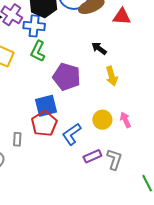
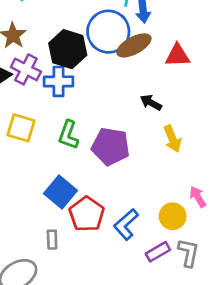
green L-shape: (38, 51) -> (68, 135), moved
blue square: (46, 106) -> (61, 192), moved, turned -30
yellow circle: (102, 120) -> (173, 216), moved

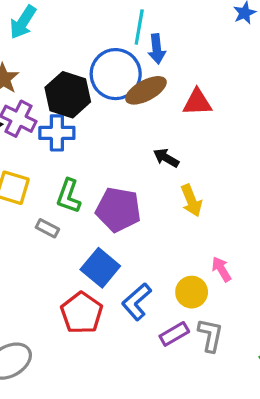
blue square: (61, 192) -> (100, 268), moved
red pentagon: (87, 214) -> (82, 313), moved
gray rectangle: (52, 240) -> (47, 228), moved, turned -60

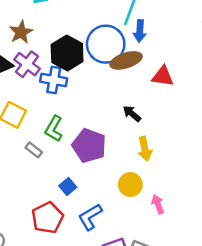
blue square: (100, 268) -> (68, 187), size x0.6
yellow circle: (192, 292) -> (130, 185), moved

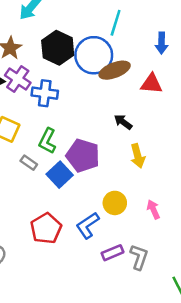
blue arrow: (140, 31) -> (162, 43), moved
black hexagon: (67, 53) -> (58, 48), moved
yellow circle: (130, 185) -> (115, 203), moved
blue square: (68, 187) -> (60, 175), moved, size x1.5

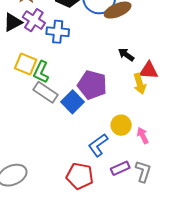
red triangle: (151, 84) -> (149, 70), moved
green L-shape: (47, 141) -> (41, 72), moved
gray rectangle: (29, 163) -> (46, 92), size x1.6
pink arrow: (153, 209) -> (143, 136), moved
red pentagon: (46, 228) -> (80, 176), moved, turned -30

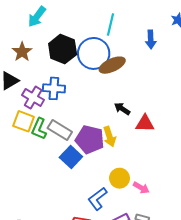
purple cross: (34, 20) -> (33, 98), moved
yellow arrow: (140, 84) -> (109, 137), moved
gray rectangle: (46, 92) -> (60, 130), moved
pink arrow: (143, 136) -> (141, 188), turned 147

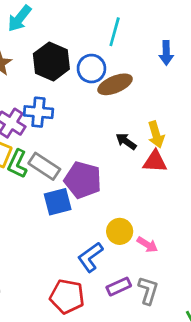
blue circle: (94, 53) -> (91, 69), size x0.7
yellow arrow: (109, 137) -> (156, 135), moved
blue square: (71, 157) -> (58, 202), turned 30

